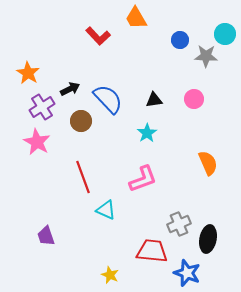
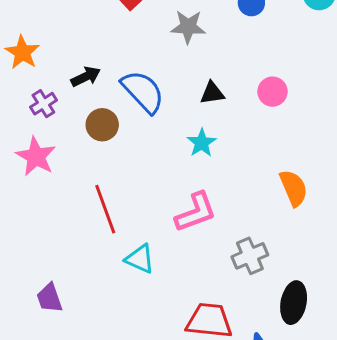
gray star: (206, 56) -> (188, 27), moved
purple cross: (42, 107) -> (43, 104), size x0.7
gray cross: (179, 224) -> (250, 256), moved

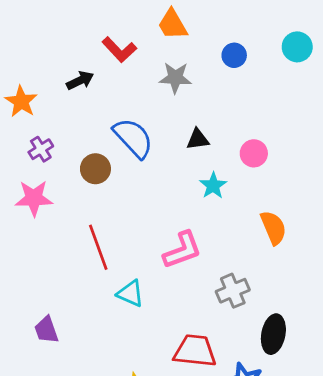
black arrow: (86, 77) -> (80, 81), moved
pink circle: (272, 92) -> (254, 153), moved
cyan star: (202, 143) -> (213, 186), moved
pink star: (36, 156) -> (34, 198), turned -30

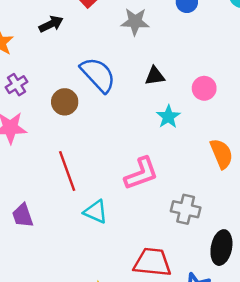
gray cross: (233, 291) -> (186, 209), turned 36
purple trapezoid: (46, 330) -> (23, 215), moved

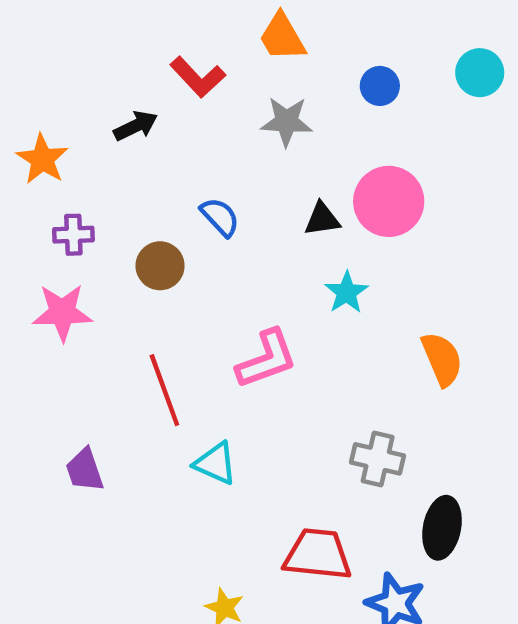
blue semicircle: (98, 75) -> (220, 217), size x0.6
purple cross: (17, 85) -> (73, 235), turned 30
pink circle: (204, 88) -> (389, 201), moved, size x1.6
pink L-shape: (141, 173) -> (267, 359), moved

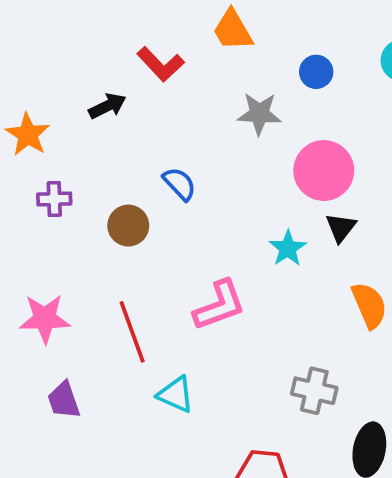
gray star: (287, 121) -> (259, 114), moved
black triangle: (322, 219) -> (341, 227), moved, turned -44
pink star: (62, 312) -> (45, 319), moved

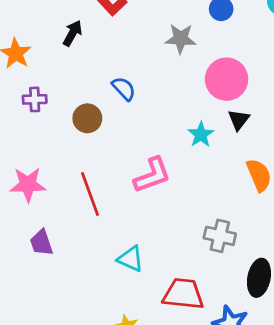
black arrow: (107, 106) -> (72, 33), turned -35
cyan triangle: (176, 395) -> (131, 259), moved

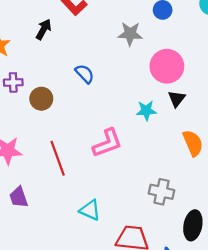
brown circle: (87, 118) -> (41, 99), moved
cyan star: (201, 135) -> (146, 111), turned 30

